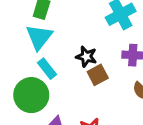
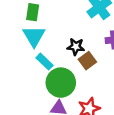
green circle: (31, 95) -> (61, 83), moved

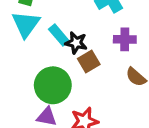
cyan rectangle: (44, 62) -> (59, 35), moved

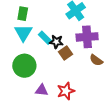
purple cross: (125, 39) -> (87, 37), size x1.5
green circle: (53, 85) -> (24, 66), moved

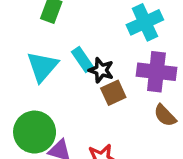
cyan triangle: (23, 33) -> (42, 67), moved
green circle: (24, 66) -> (35, 132), moved

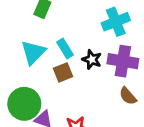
black star: (101, 70) -> (92, 60), moved
brown square: (113, 93) -> (63, 72), moved

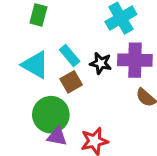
cyan triangle: (33, 52) -> (35, 65), turned -36
green circle: (24, 104) -> (51, 115), moved

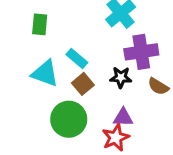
black star: (101, 63) -> (121, 77), moved
purple triangle: (57, 136) -> (123, 118), moved

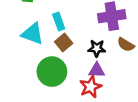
cyan rectangle: (77, 58) -> (59, 21), turned 30
black star: (121, 77) -> (97, 48), moved

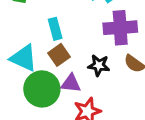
cyan triangle: (33, 34) -> (24, 58), moved
purple triangle: (97, 70) -> (71, 83), moved

